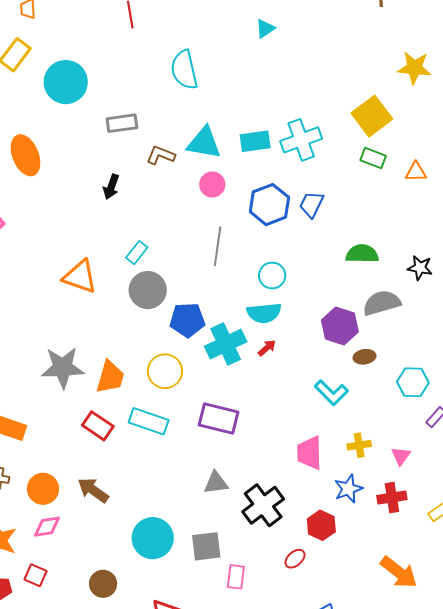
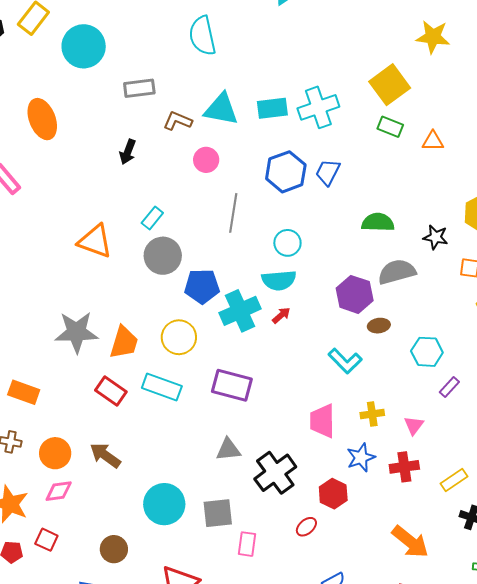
pink circle: (212, 185) -> (206, 160), moved

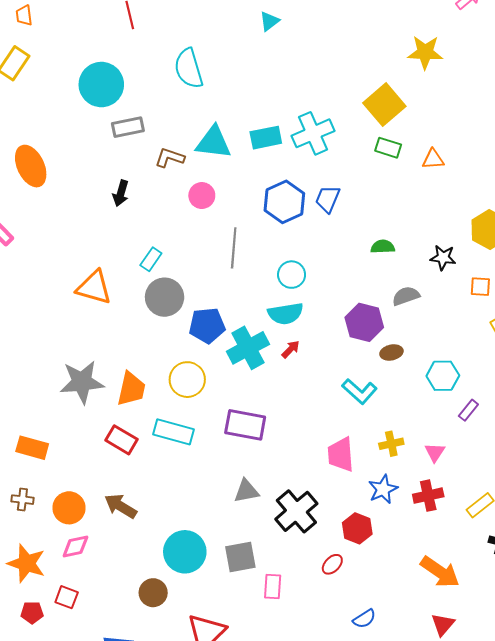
cyan circle: (84, 46) -> (101, 85), moved
green semicircle: (378, 222) -> (383, 247), size x0.7
gray semicircle: (397, 272) -> (406, 296), size x0.7
brown circle: (114, 549) -> (153, 593), moved

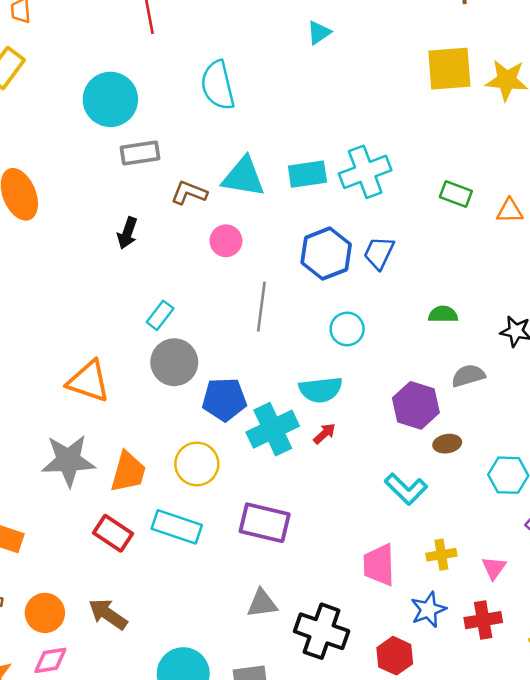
yellow square: (384, 105) -> (449, 69), moved, turned 33
cyan circle: (292, 275) -> (347, 329), moved
orange triangle: (94, 287) -> (89, 381), moved
black cross: (296, 511) -> (322, 631), turned -33

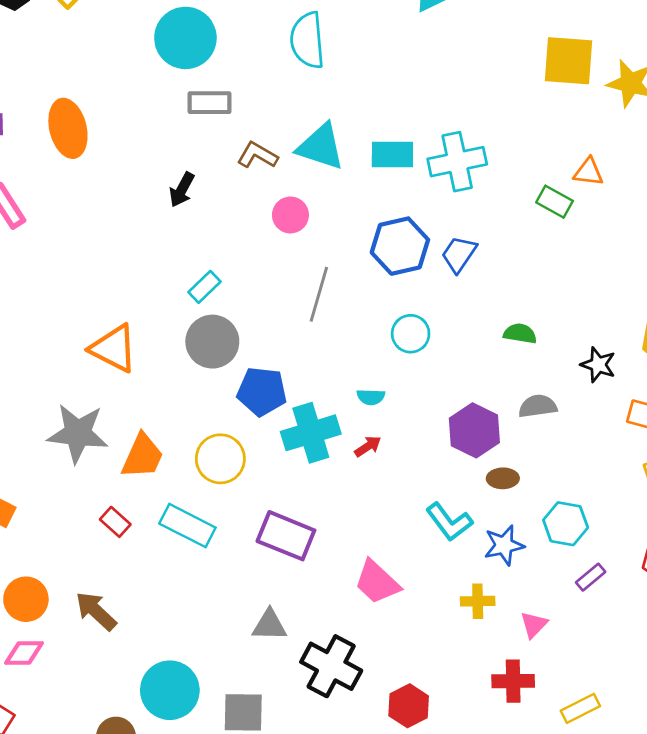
orange triangle: (510, 211) -> (588, 172), moved
cyan semicircle: (321, 390) -> (371, 397), size x0.6
red rectangle: (113, 533) -> (115, 522), size x0.7
pink trapezoid: (379, 565) -> (377, 582), moved, turned -54
blue star: (428, 610) -> (504, 545), moved

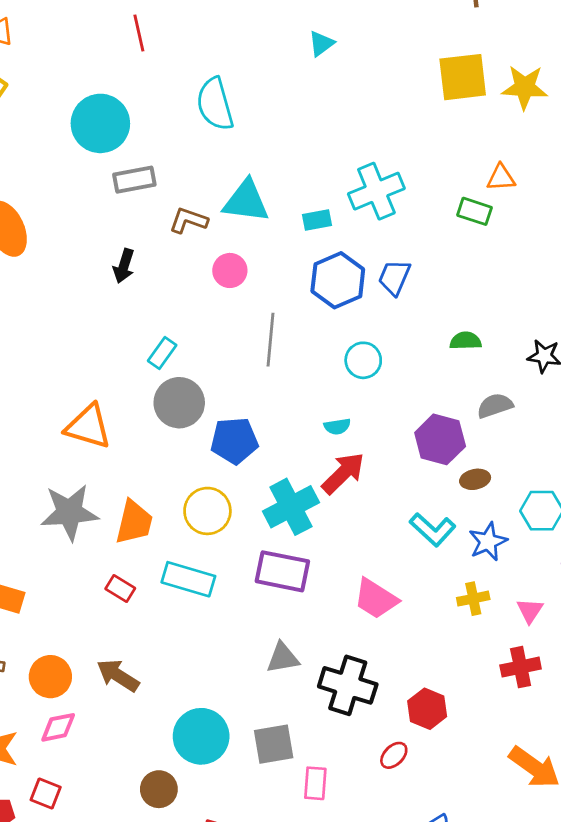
cyan rectangle: (392, 154) -> (317, 220), moved, size x0.7
cyan cross: (311, 433) -> (291, 507), moved
red arrow: (368, 446) -> (343, 473), size x1.8

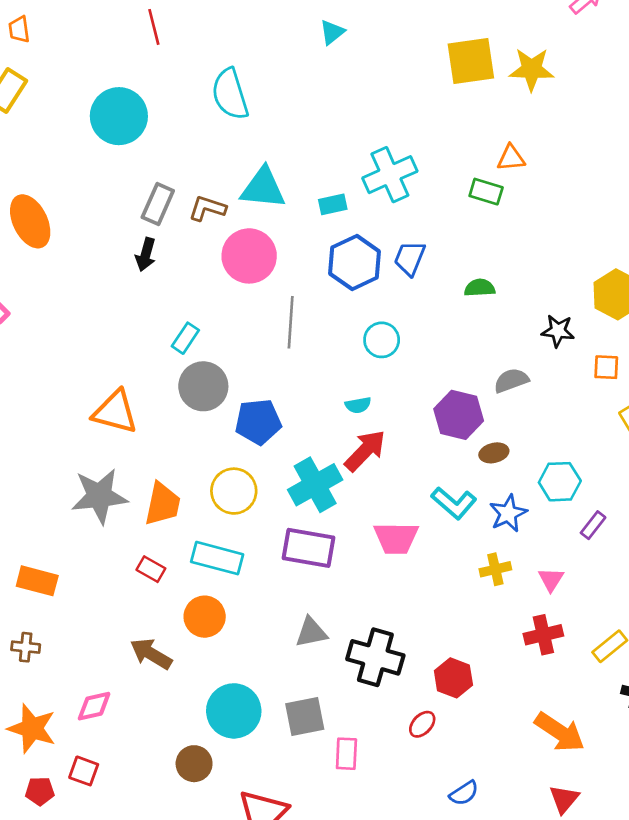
gray rectangle: (134, 180) -> (158, 204), moved, turned -54
pink circle: (230, 270) -> (249, 256), size x1.6
green semicircle: (466, 341) -> (480, 288), moved
pink trapezoid: (376, 599) -> (396, 538), moved, turned -30
orange circle: (50, 677) -> (205, 617), moved

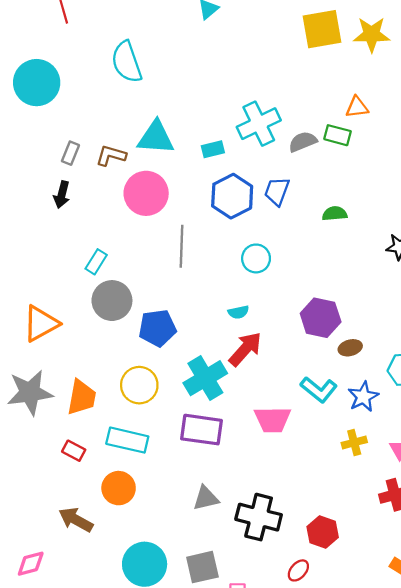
gray rectangle: (158, 204) -> (70, 153), size x0.7
gray semicircle: (511, 380) -> (303, 142), moved
orange triangle: (115, 412) -> (41, 324), turned -42

